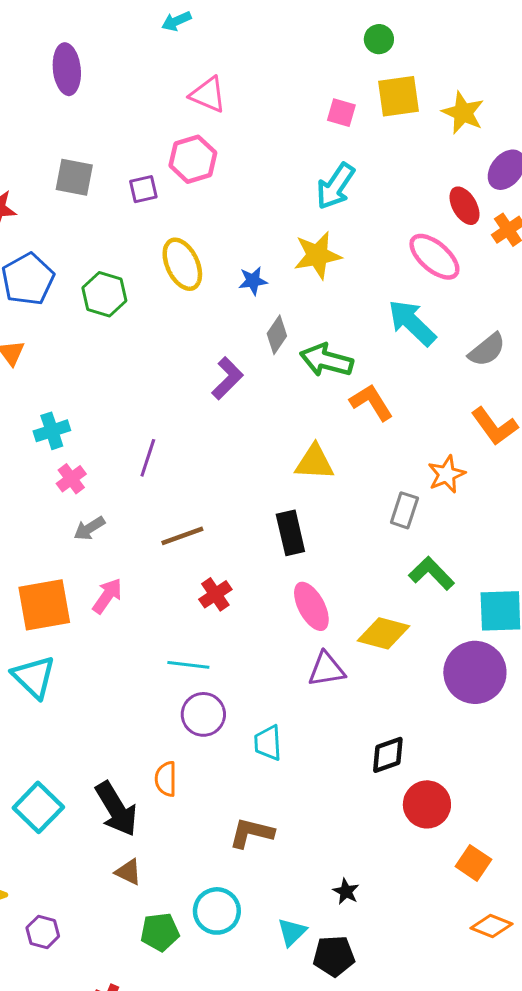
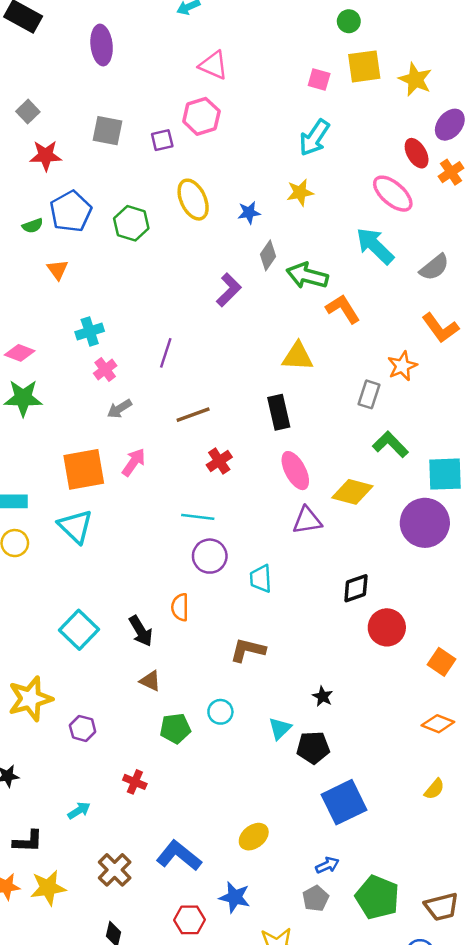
yellow star: (317, 255) -> (300, 192), size x0.7
black arrow: (116, 809) -> (141, 631), size x0.7
orange square: (473, 863) -> (441, 662), moved
cyan circle: (217, 911) -> (220, 712), size x0.7

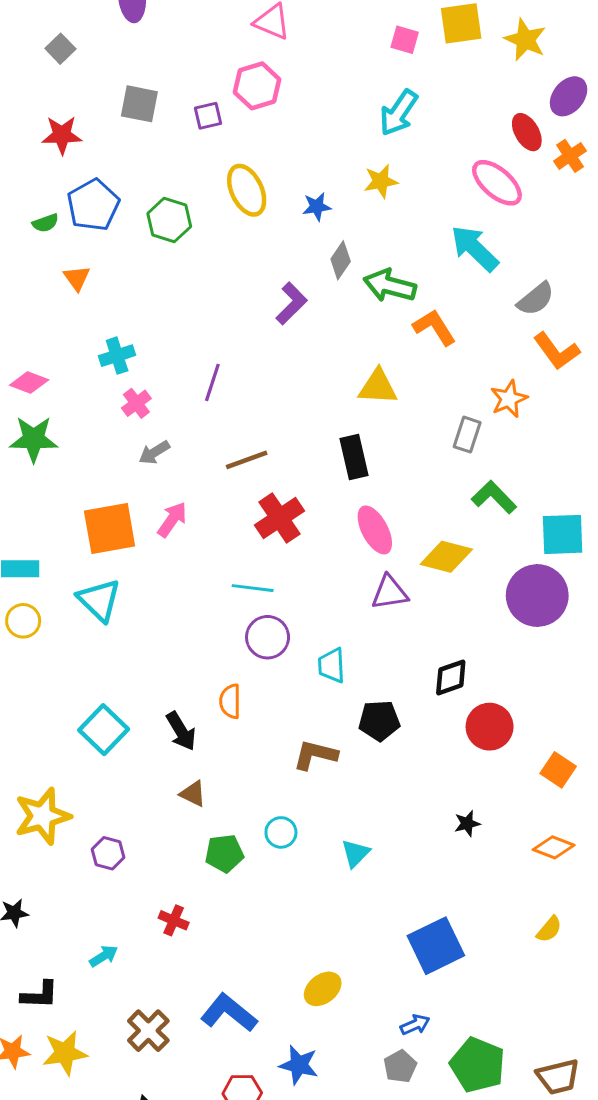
gray square: (28, 112) -> (60, 49), moved
gray semicircle: (434, 267) -> (536, 299), moved
red cross: (219, 461) -> (279, 518), size x1.5
black star: (323, 696) -> (467, 823), moved, turned 30
black pentagon: (313, 747) -> (379, 721), moved

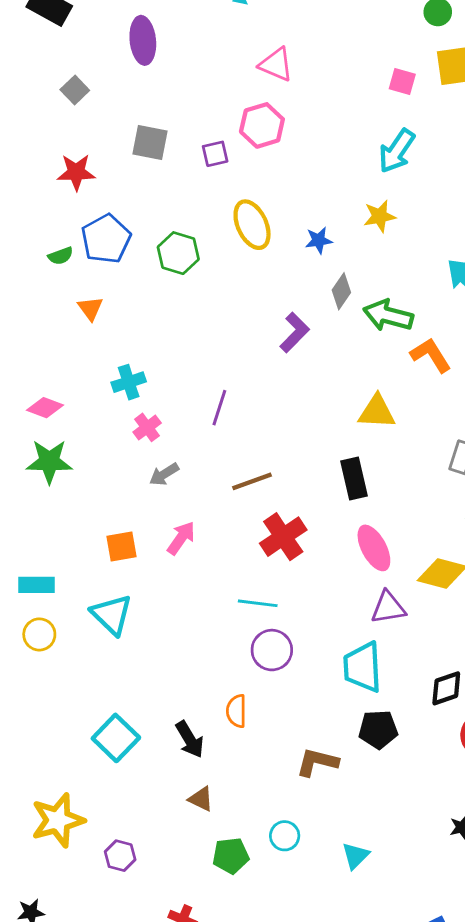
orange square: (110, 528) -> (122, 547), size x0.6
cyan trapezoid: (332, 666) -> (363, 667), moved, size x1.5

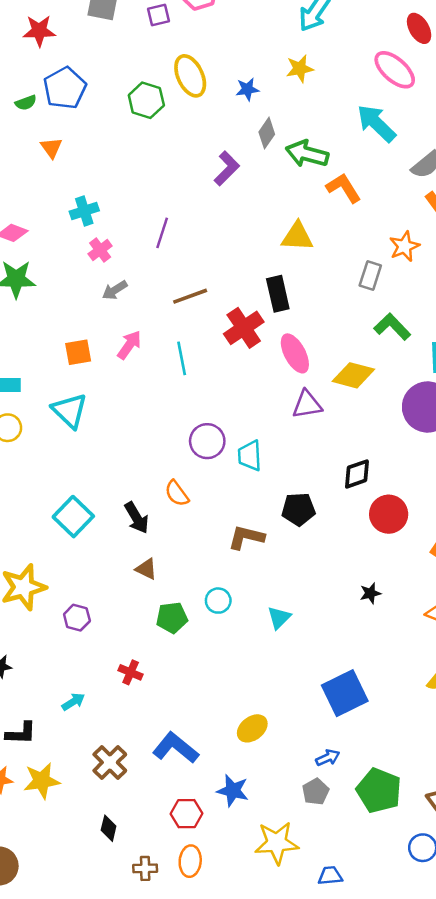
green hexagon: (178, 253) -> (146, 100), moved
red cross: (283, 537) -> (244, 328), moved
cyan line: (258, 603) -> (182, 358), moved, turned 72
cyan trapezoid: (363, 667) -> (250, 456), moved, size x0.7
orange semicircle: (236, 711) -> (177, 493), turned -36

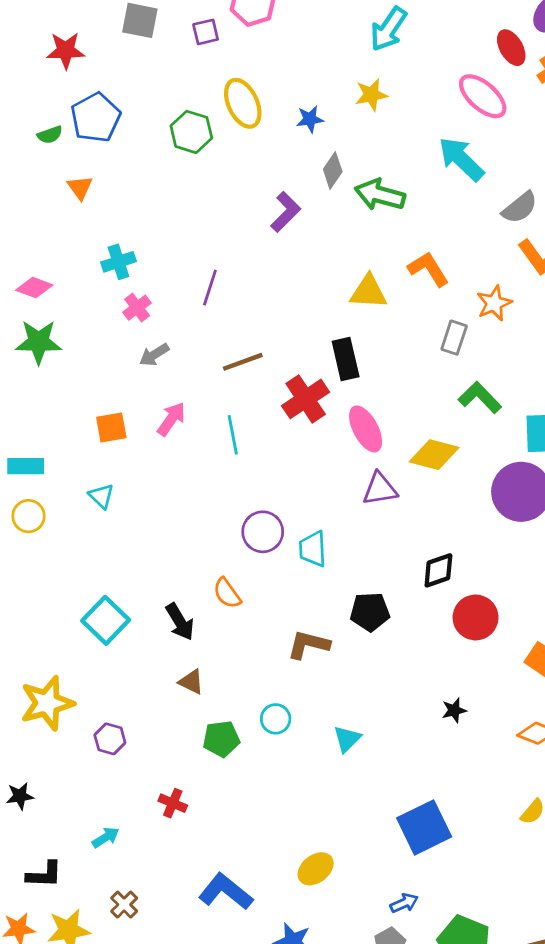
orange L-shape: (344, 188) -> (428, 269), moved
cyan triangle: (70, 411) -> (101, 496), size x0.6
brown cross: (110, 762) -> (124, 905), moved, size x0.7

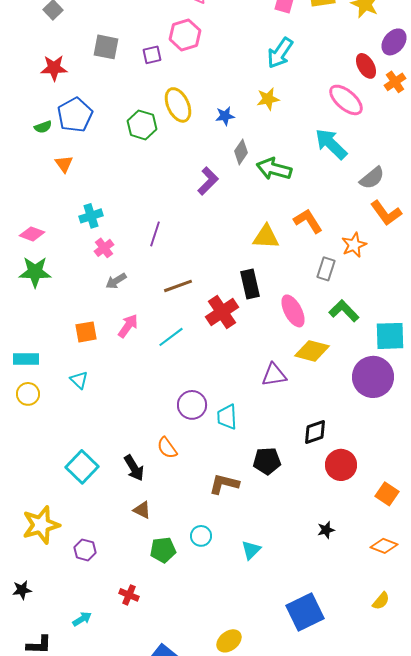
pink ellipse: (366, 429) -> (293, 311), moved
cyan line: (233, 435) -> (171, 337), turned 64

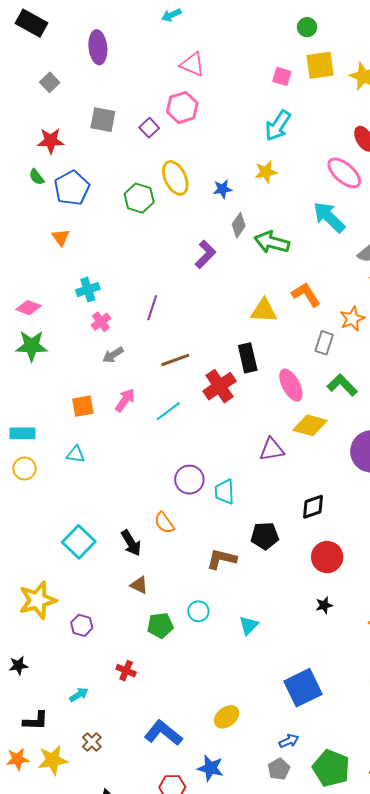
purple square: (152, 55) -> (149, 128), turned -30
green semicircle: (43, 127) -> (37, 177), moved, turned 72
cyan triangle: (79, 380) -> (76, 454), turned -36
red circle: (341, 465) -> (327, 557), moved

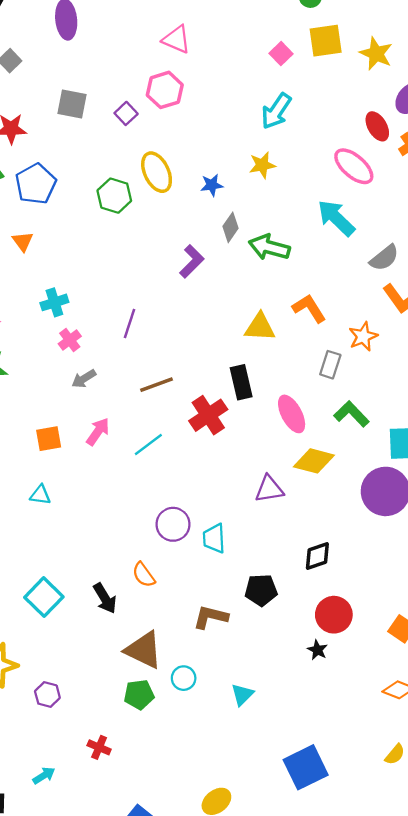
pink square: (282, 76) -> (281, 54), turned 30
brown triangle: (139, 585) -> (144, 650), moved, size x1.8
black star: (324, 605) -> (317, 650), moved, turned -30

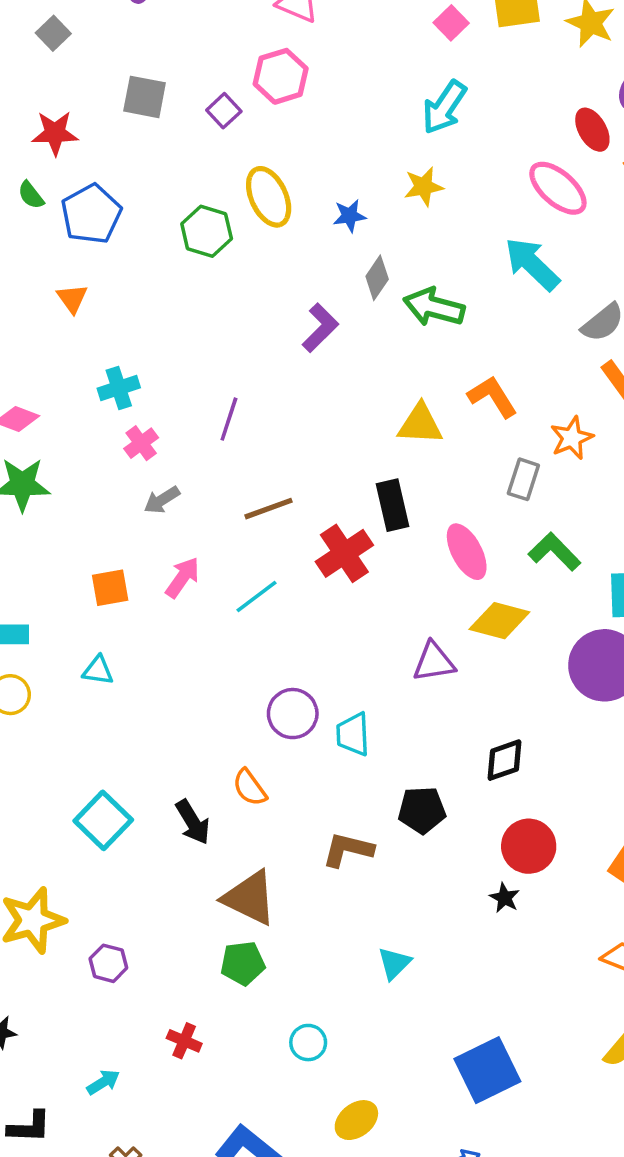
cyan circle: (184, 678) -> (308, 1043), moved

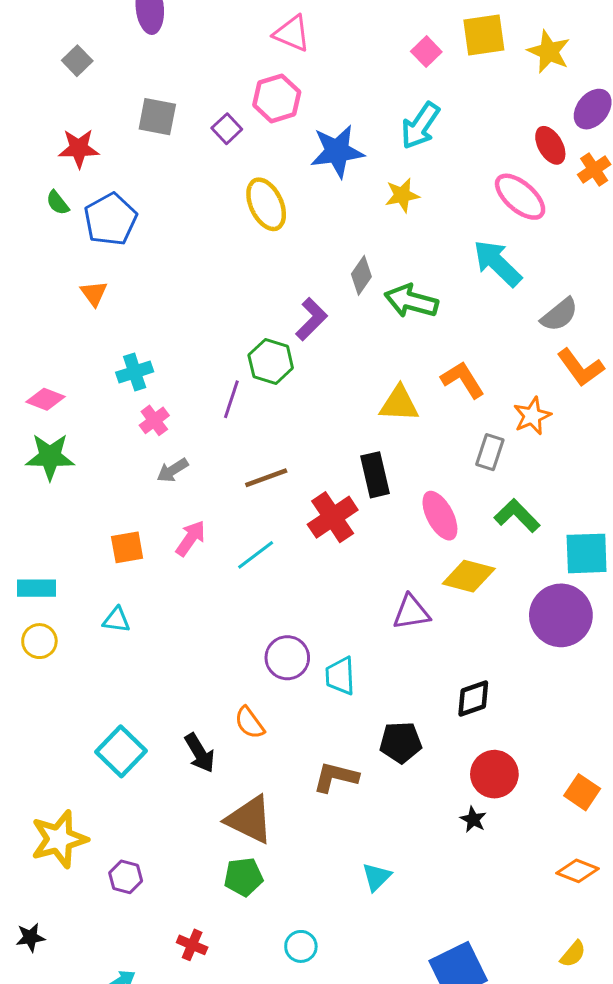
blue star: (350, 216) -> (337, 151), moved, size x1.8
green hexagon: (207, 231) -> (271, 361), moved

